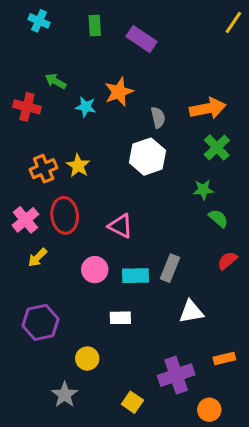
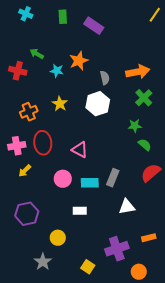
yellow star: (78, 166) -> (60, 104), moved
pink cross: (25, 220) -> (17, 146), turned 30
red semicircle: (227, 261) -> (151, 173), size x1.5

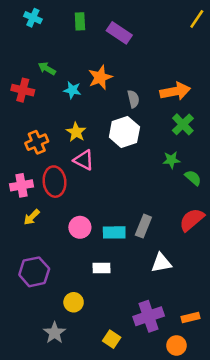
green semicircle: (145, 145) -> (193, 178), moved
pink triangle: (80, 150) -> (84, 160), moved
orange rectangle: (149, 238) -> (190, 318), moved

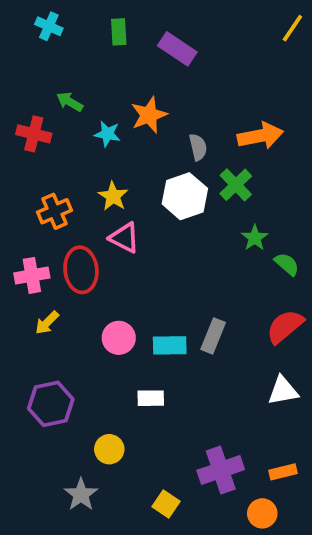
green cross: (183, 124) -> (236, 185), moved
green star: (171, 160) -> (255, 238), turned -30
white triangle: (161, 263) -> (283, 391), moved

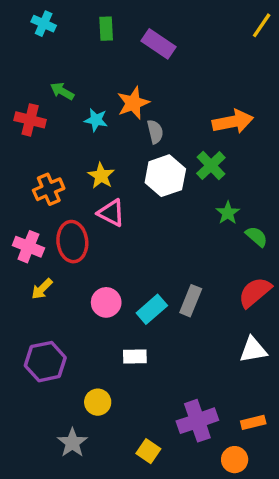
gray semicircle: (198, 147) -> (155, 132), moved
pink cross: (32, 275) -> (28, 247), turned 32
cyan rectangle: (170, 345) -> (152, 309), turned -40

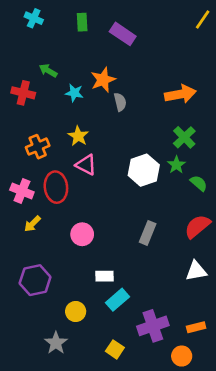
green cross: (211, 166) -> (184, 137), moved
white hexagon: (165, 176) -> (144, 170), moved
cyan rectangle: (152, 309) -> (118, 300), moved

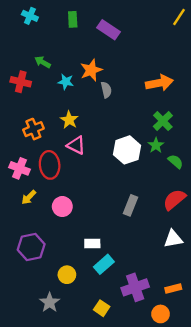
pink circle: (82, 234) -> (62, 207), moved

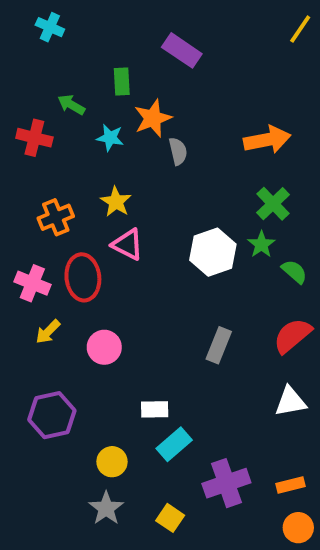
green rectangle: (73, 19) -> (122, 81), moved
gray star: (50, 302) -> (106, 508), moved
orange circle: (161, 314) -> (298, 528), moved

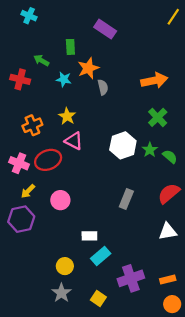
green star: (261, 244) -> (150, 150), moved
red ellipse: (83, 277) -> (48, 160), turned 75
purple hexagon: (52, 415) -> (21, 219), moved

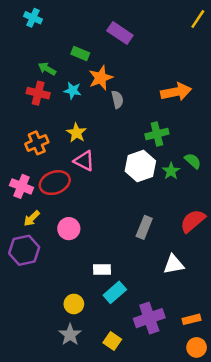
green rectangle: (70, 47) -> (80, 54), turned -64
red cross: (20, 79) -> (38, 93), moved
green cross: (158, 117) -> (157, 134), moved, turned 30
green semicircle: (170, 157) -> (193, 161), moved
white triangle: (168, 231) -> (174, 264), moved

